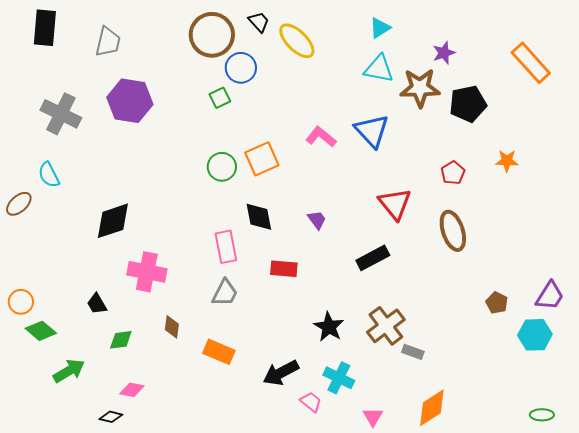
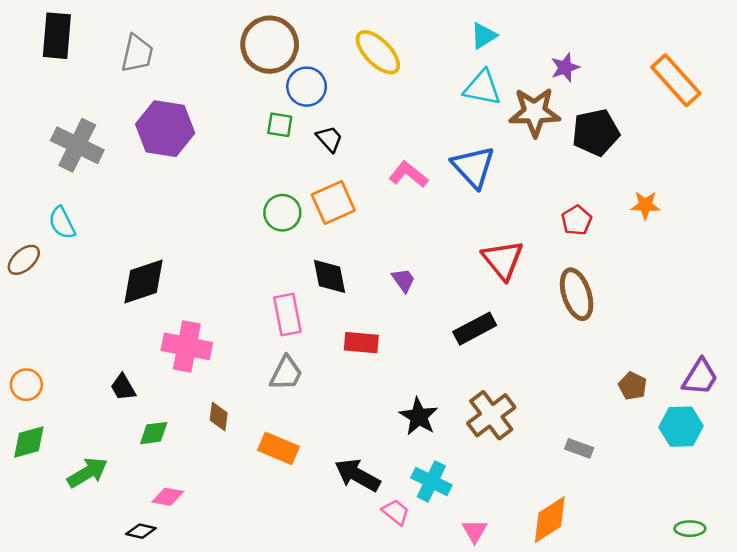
black trapezoid: (259, 22) -> (329, 139), moved
green square: (220, 98) -> (280, 125), turned 35
green diamond: (41, 331) -> (29, 442), moved, turned -56
gray rectangle: (413, 352) -> (579, 448), moved
black arrow: (281, 373) -> (357, 475), turned 57

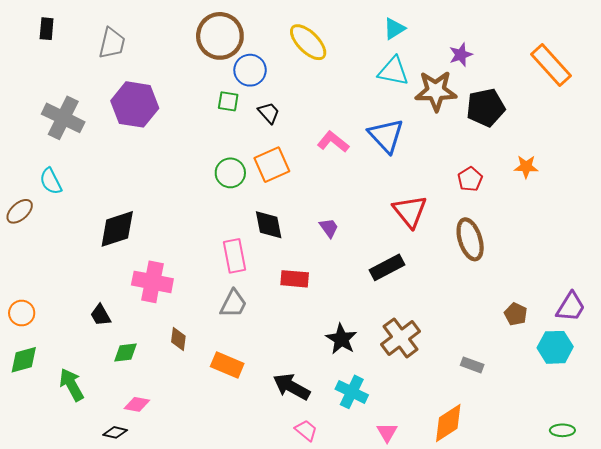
black rectangle: (57, 36) -> (47, 29), size x0.6
green arrow: (87, 473) -> (71, 385), turned -88
pink trapezoid: (396, 512) -> (306, 430), moved

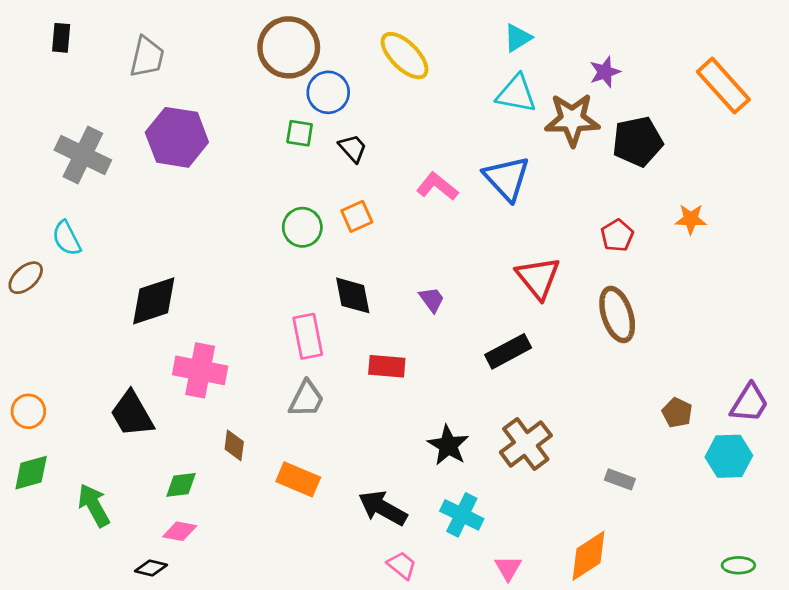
orange square: (272, 165) -> (357, 216), size x0.7
black trapezoid: (101, 315) -> (132, 414), size x1.6
green diamond: (125, 352) -> (181, 485), moved

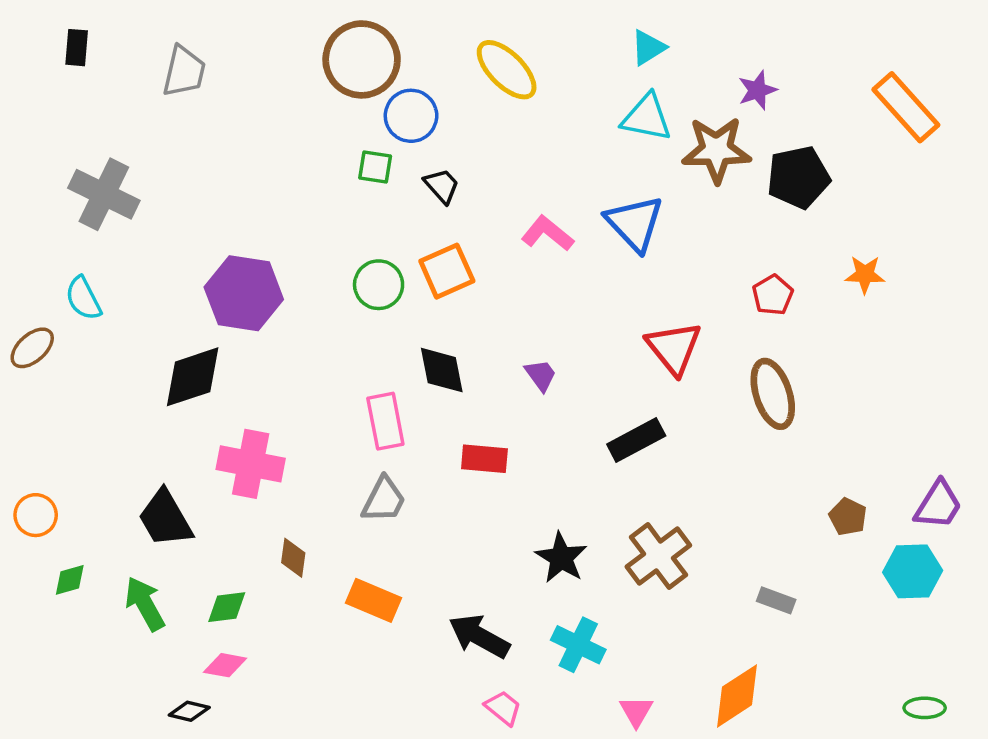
purple hexagon: (177, 137) -> (244, 293), moved
orange square: (357, 216) -> (447, 271), size x1.4
green diamond: (31, 473) -> (70, 580), moved, size x0.7
green arrow: (94, 505) -> (145, 604), moved

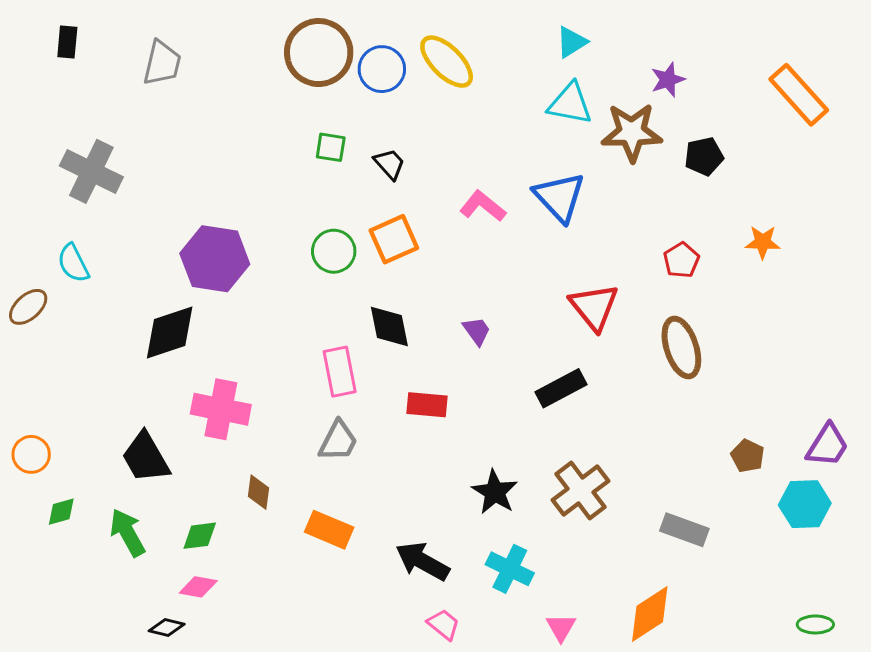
blue circle: (411, 116) -> (382, 69), moved
black pentagon: (798, 177) -> (704, 156), size x0.7
gray rectangle: (776, 600) -> (684, 530), size x1.4

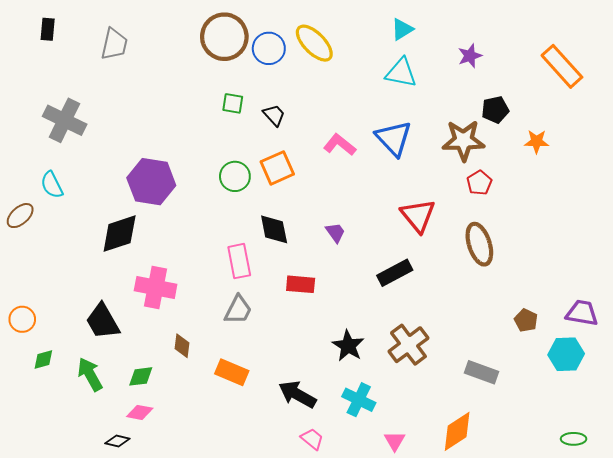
brown star: (632, 132) -> (463, 140), moved
orange star: (763, 242) -> (537, 141), moved
purple trapezoid: (827, 445) -> (582, 313), turned -112

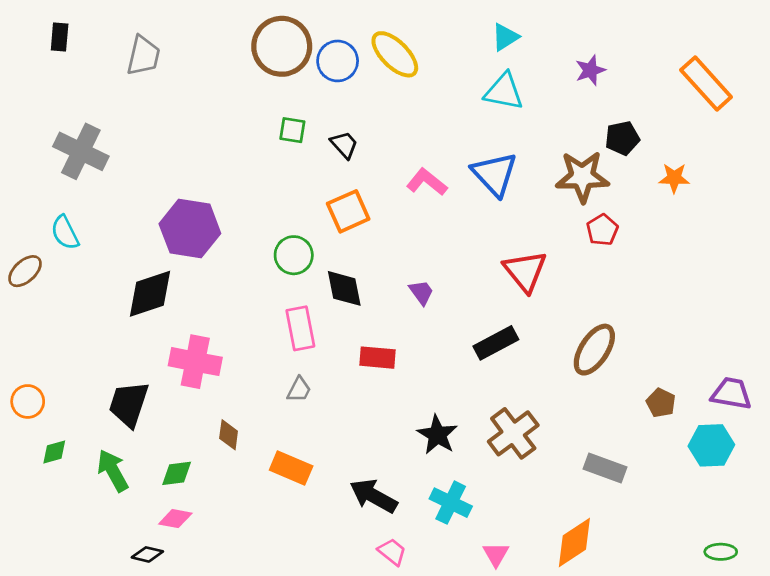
green circle: (235, 176) -> (294, 255), moved
brown ellipse: (479, 244) -> (594, 350), moved, turned 51
gray trapezoid: (238, 310) -> (299, 390), size x0.7
black trapezoid: (103, 321) -> (129, 404), turned 48

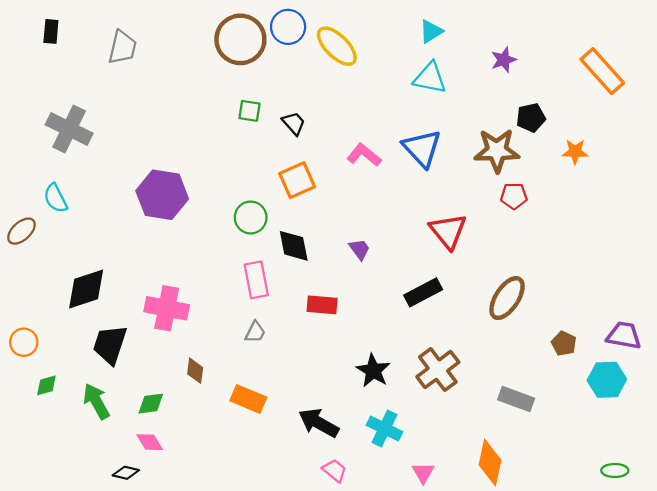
blue circle: (338, 61) -> (288, 27), moved
red pentagon: (602, 230) -> (514, 196), turned 30
black diamond: (150, 294) -> (86, 289), moved
pink diamond: (175, 519) -> (150, 442), turned 48
orange diamond: (574, 542) -> (490, 463), turned -45

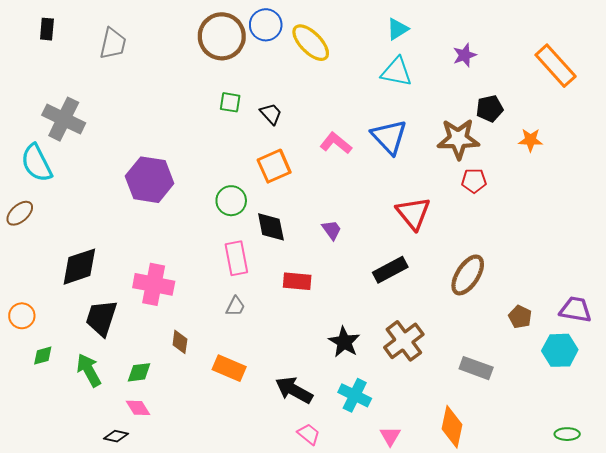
cyan semicircle: (55, 198) -> (36, 163), moved, size x1.4

